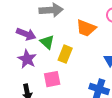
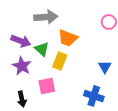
orange trapezoid: (86, 28) -> (68, 38), moved

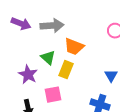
purple arrow: (21, 41) -> (21, 24), moved

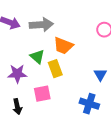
yellow rectangle: (66, 70) -> (55, 69), turned -42
purple star: (28, 75) -> (17, 74), turned -30

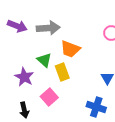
purple star: (17, 74) -> (24, 77), turned 30
pink square: (42, 94) -> (49, 97), turned -30

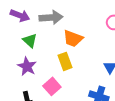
green triangle: (44, 60) -> (30, 40), moved

